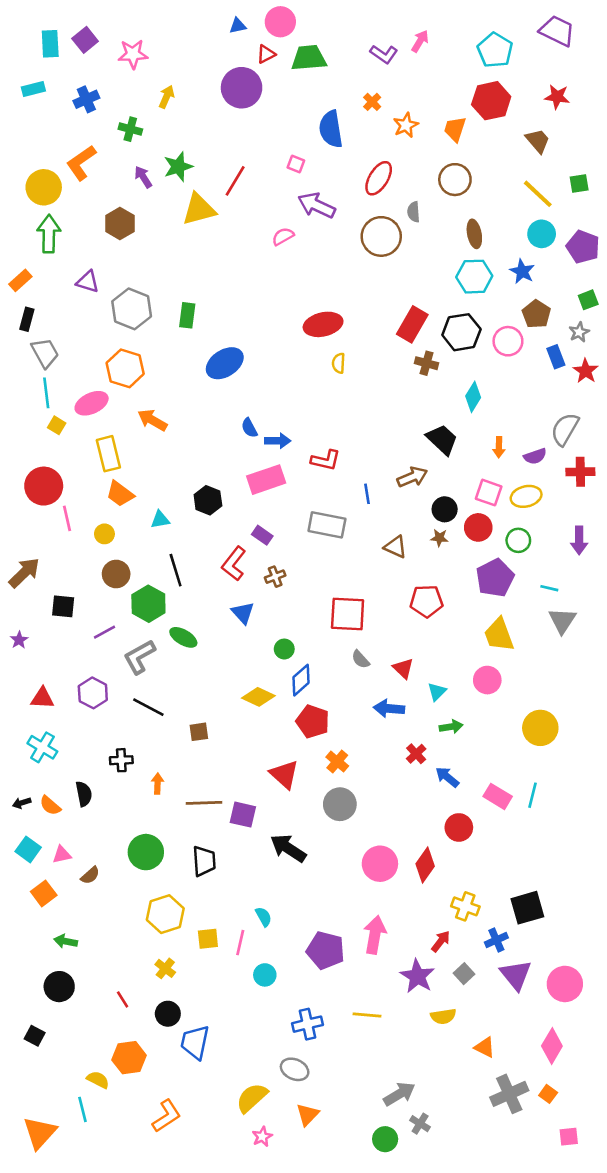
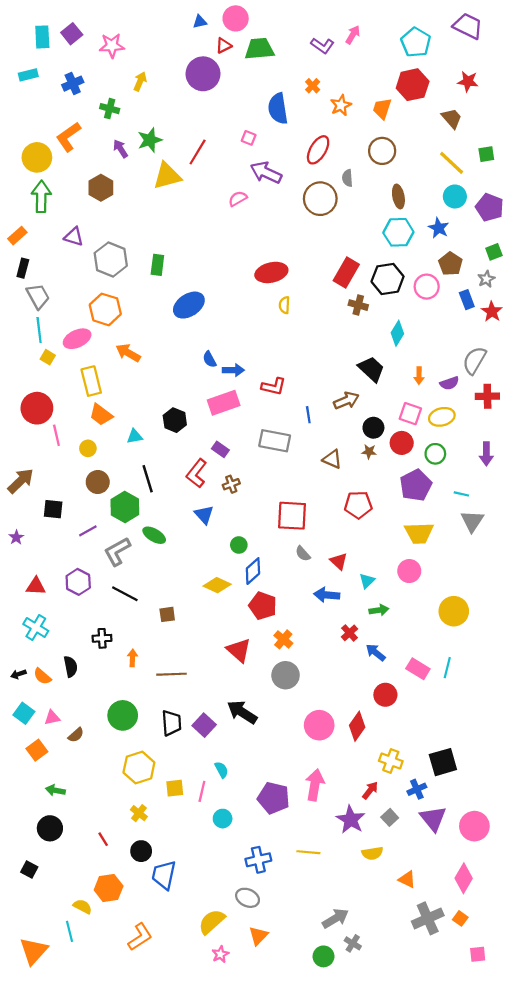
yellow trapezoid: (499, 635) -> (419, 533), turned -72
purple square: (243, 815) -> (204, 725), moved, turned 30

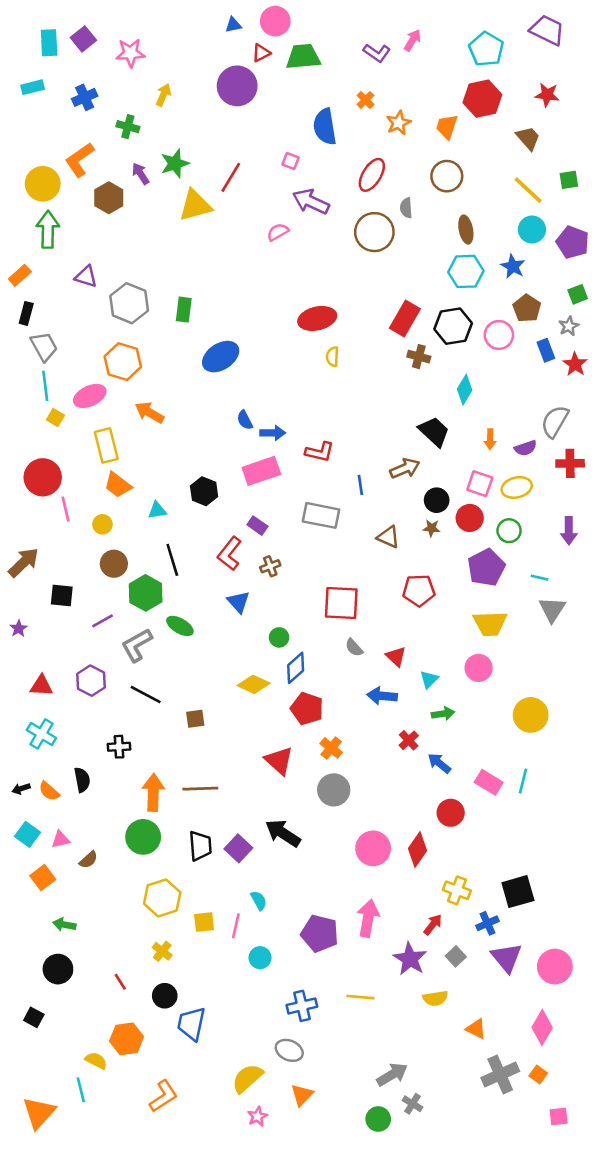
brown hexagon: (101, 188) -> (109, 198), moved
orange arrow: (132, 658) -> (153, 792), moved, size x1.8

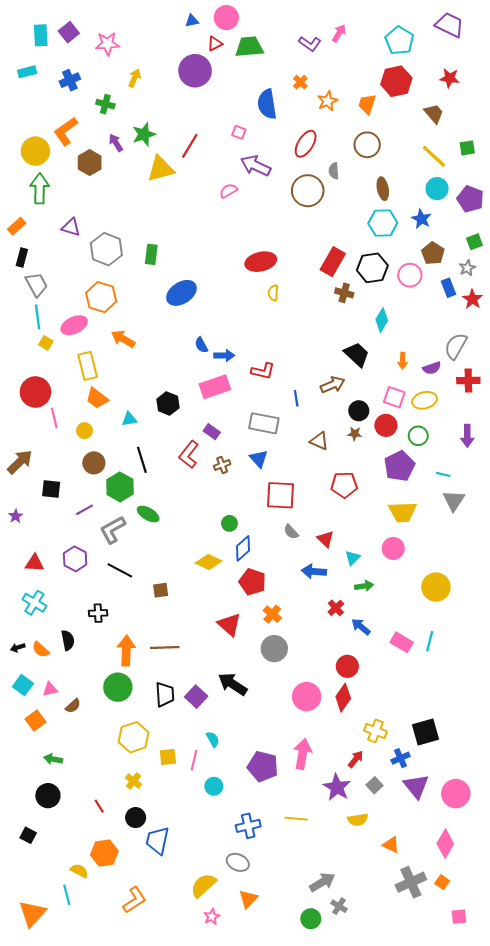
blue triangle: (238, 602) -> (259, 459), moved
red circle: (451, 813) -> (347, 666), moved

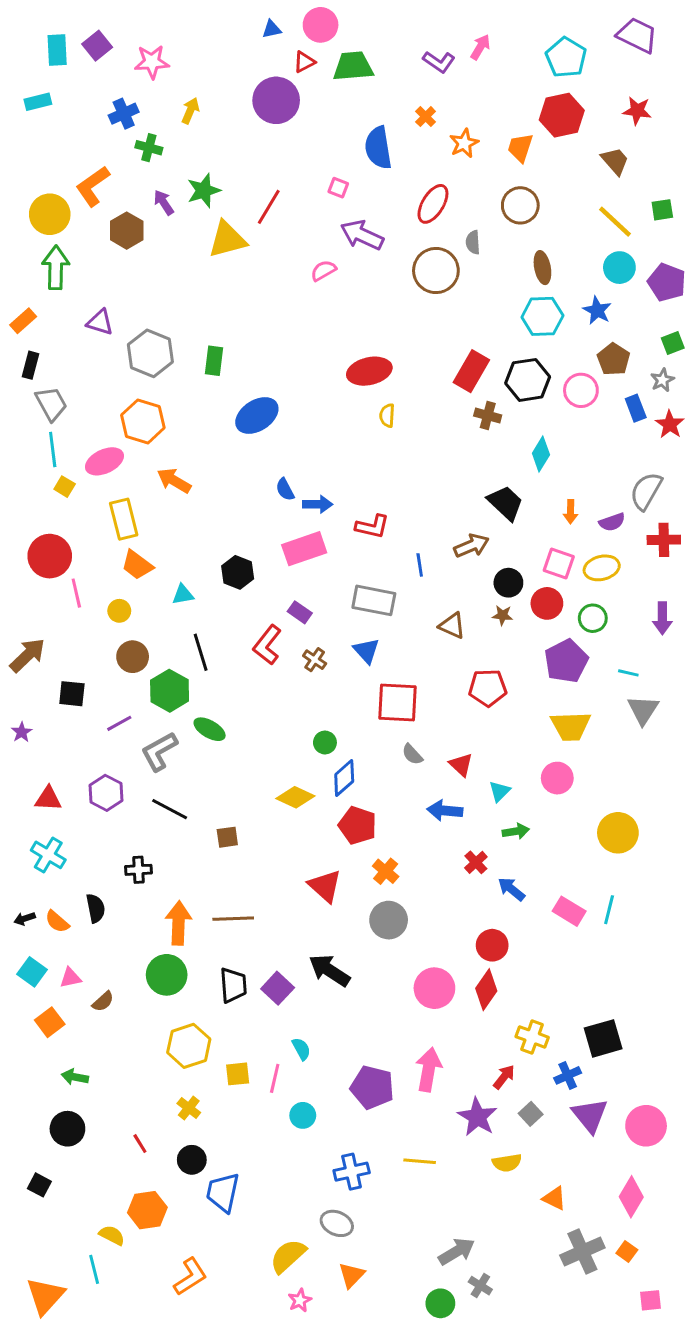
blue cross: (70, 80) -> (124, 114), moved
brown cross: (222, 465) -> (315, 660), turned -35

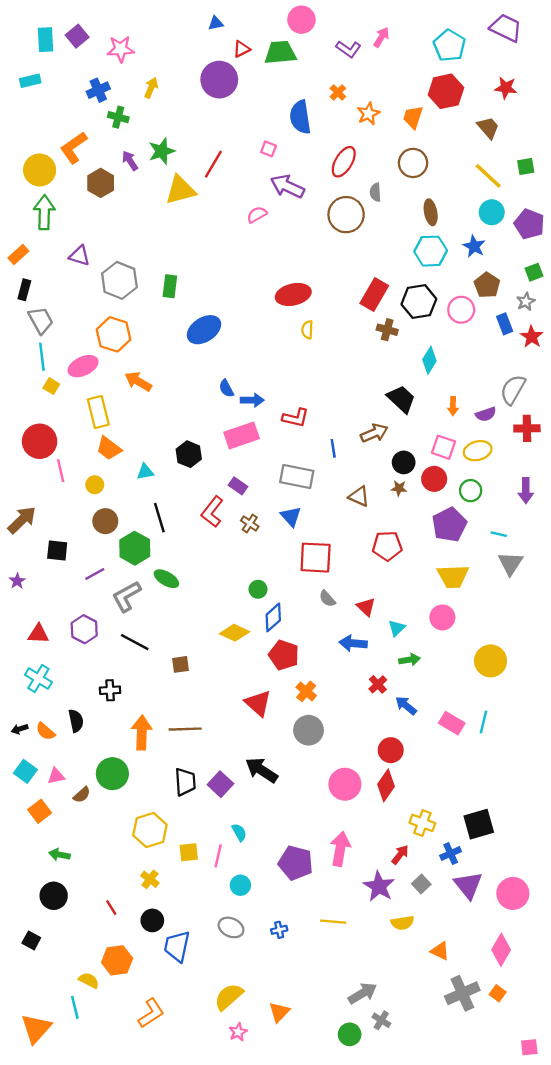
pink circle: (321, 25) -> (301, 20), moved
green circle: (167, 975) -> (112, 774), moved
blue cross: (352, 1172) -> (279, 930), size x0.6
gray ellipse: (337, 1223) -> (231, 927), moved
pink square: (650, 1300) -> (529, 1047), moved

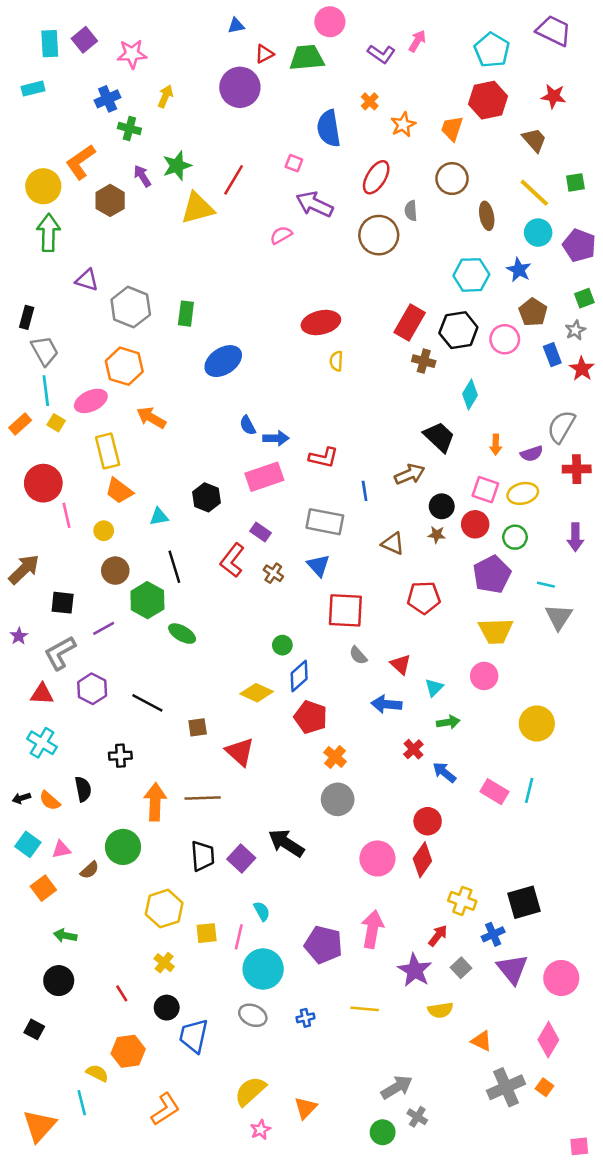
brown ellipse: (431, 212) -> (487, 216), moved
orange rectangle: (18, 255) -> (20, 424), moved
gray L-shape: (126, 596) -> (60, 653), moved
red triangle: (258, 703) -> (240, 752), moved
cyan circle: (240, 885) -> (263, 969), size x1.8

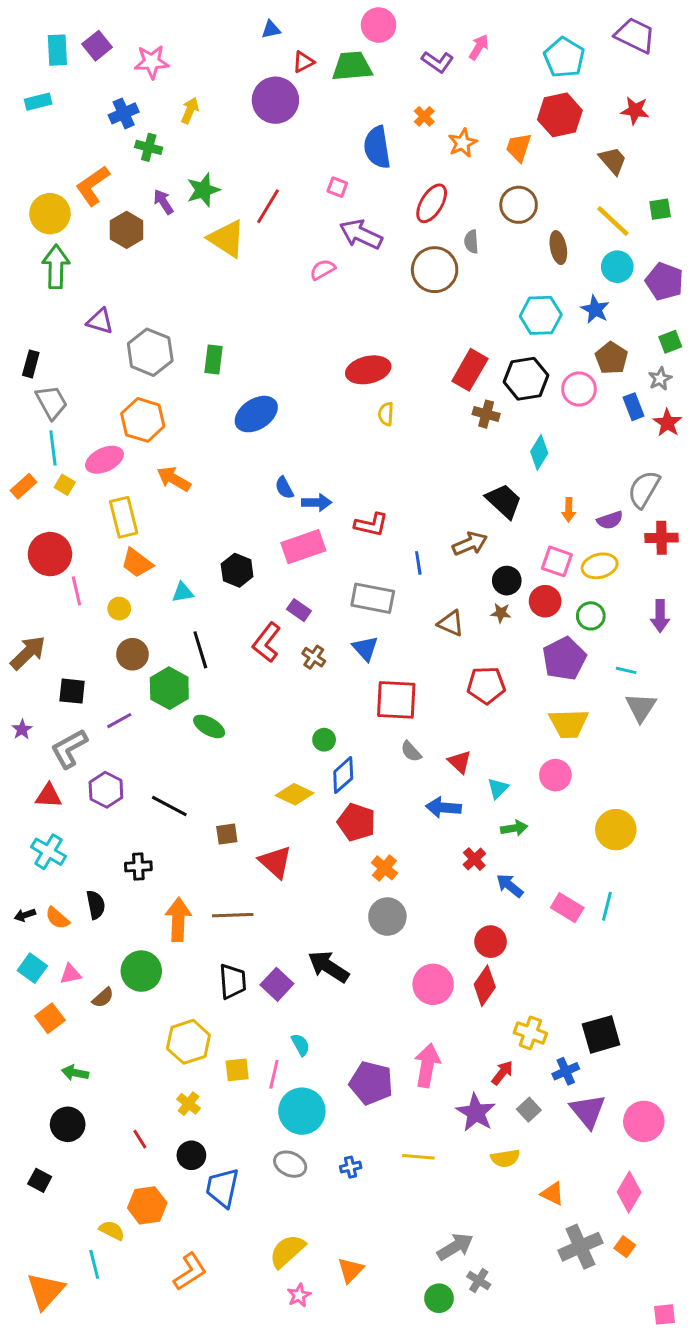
yellow triangle: (198, 208) -> (227, 239), turned 48

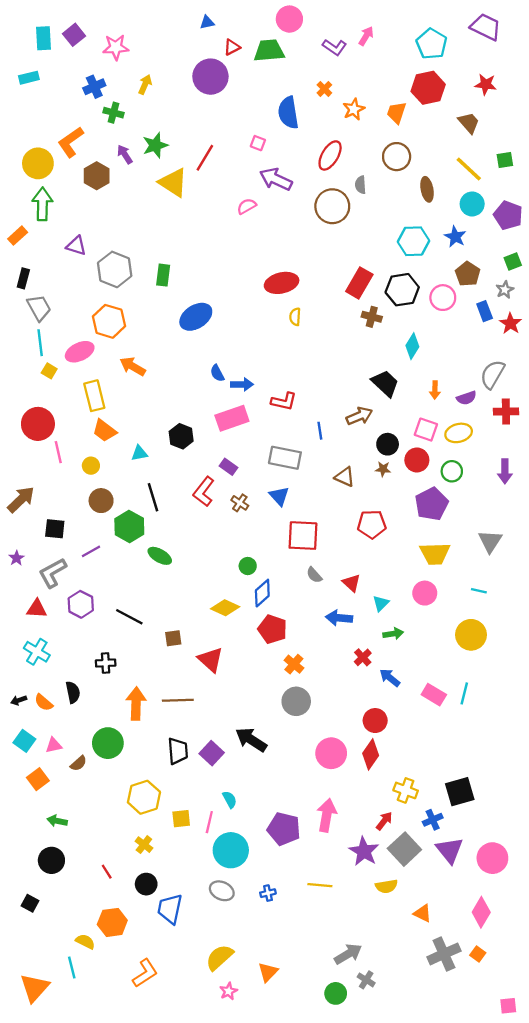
orange rectangle: (23, 486) -> (18, 236), moved
cyan line: (626, 670) -> (479, 591), moved
gray square: (529, 1110) -> (404, 849), size x1.8

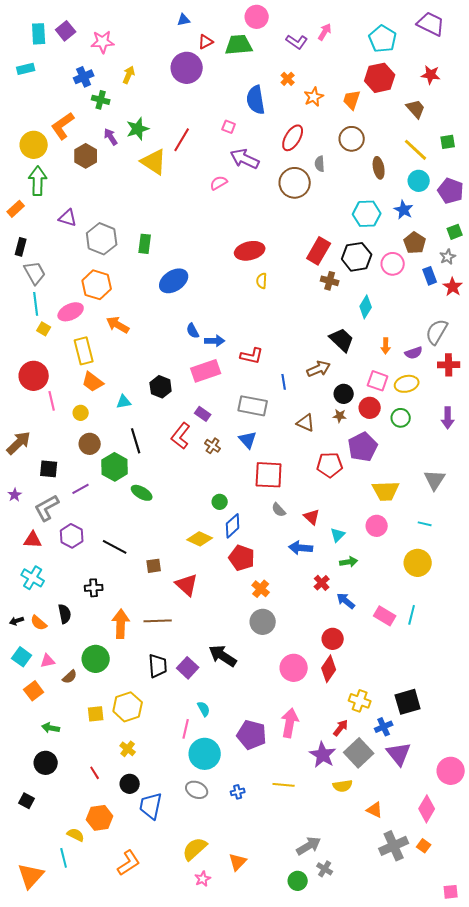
purple pentagon: (432, 504) -> (363, 447), moved
yellow square: (181, 819) -> (96, 714), moved
pink circle: (492, 858) -> (451, 771), moved

